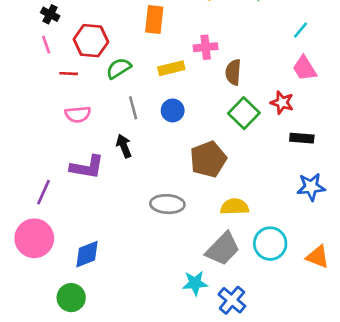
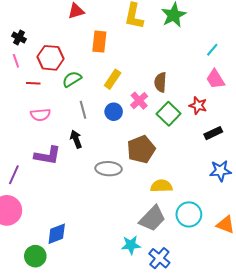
pink cross: (206, 47) -> (139, 101), moved, turned -36
yellow rectangle: (171, 68) -> (113, 79), turned -42
black rectangle: (302, 138) -> (213, 133), turned -30
gray ellipse: (167, 204) -> (109, 169), moved
blue diamond: (87, 254) -> (57, 234), moved

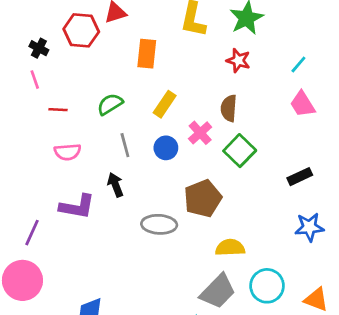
red hexagon: (51, 58) -> (81, 30), moved
red star: (198, 106) -> (238, 60), moved

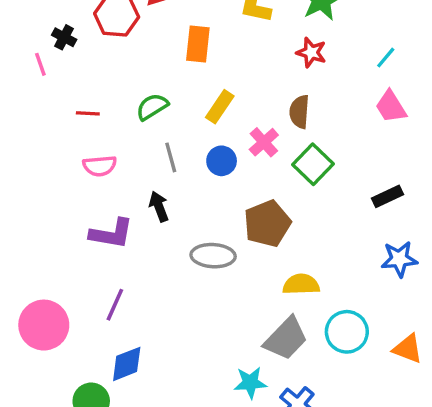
pink line: (35, 80) -> (40, 64), moved
purple line: (32, 233) -> (115, 305), moved

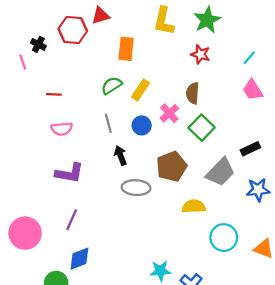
green semicircle: (152, 107) -> (112, 85), moved
black arrow: (159, 207) -> (121, 155), moved
gray trapezoid: (286, 339) -> (220, 172), moved

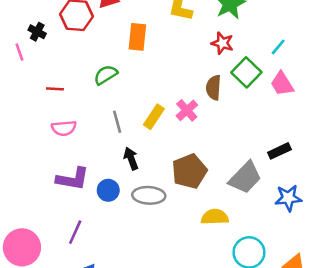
green semicircle: (112, 85) -> (106, 75), moved
yellow rectangle: (140, 90) -> (154, 117), moved
blue circle: (142, 125) -> (108, 190), moved
green square: (202, 128) -> (246, 72), moved

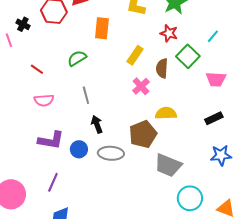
pink trapezoid: (282, 84) -> (216, 79), moved, turned -55
red line: (55, 89) -> (37, 69), turned 32
yellow rectangle: (154, 117) -> (135, 55), moved
gray trapezoid: (245, 178) -> (168, 165), moved, turned 68
yellow semicircle: (215, 217) -> (166, 113), moved

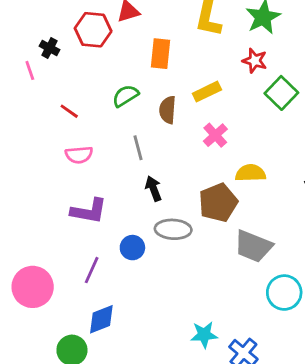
yellow rectangle: (135, 55) -> (207, 92), turned 30
brown semicircle: (162, 68) -> (168, 110), moved
blue circle: (79, 149) -> (132, 248), moved

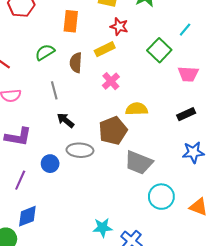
red star: (255, 61) -> (119, 27), moved
black arrow: (153, 189) -> (66, 120), turned -30

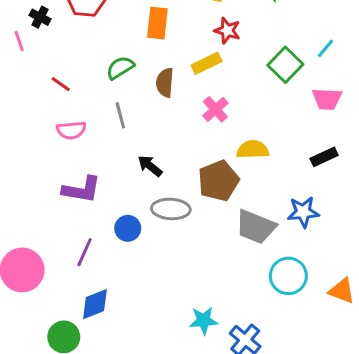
cyan line: (185, 30) -> (326, 48), moved
gray line: (54, 90) -> (120, 115), moved
blue star: (193, 152) -> (303, 212), moved

